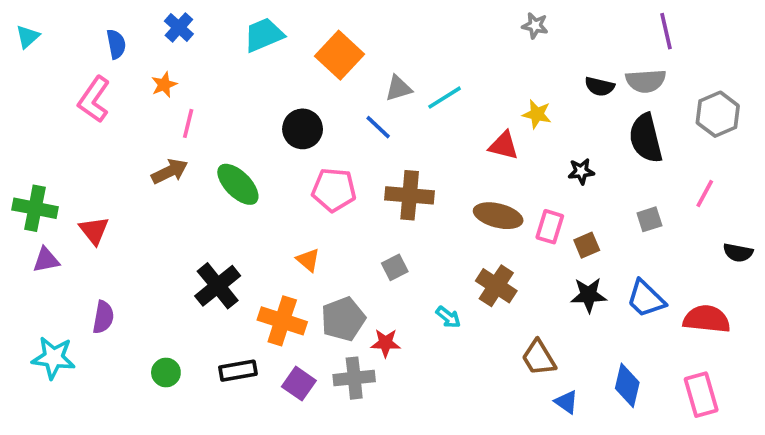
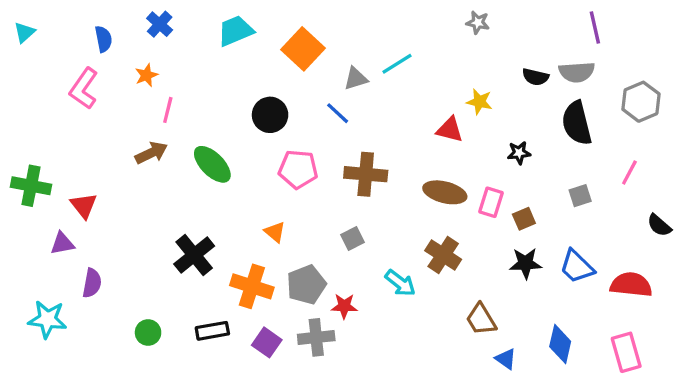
cyan line: (445, 98) -> (397, 64), moved
black semicircle: (738, 253) -> (659, 225), turned 30
purple triangle: (46, 260) -> (62, 243), moved
cyan arrow: (448, 317) -> (400, 283), size x1.4

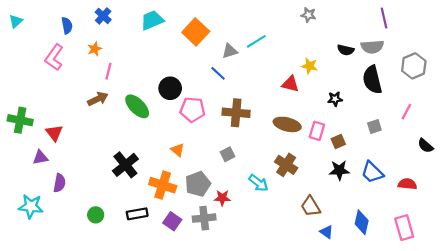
black circle: (270, 115) -> (170, 88), moved
red semicircle: (631, 285) -> (407, 184), size x0.7

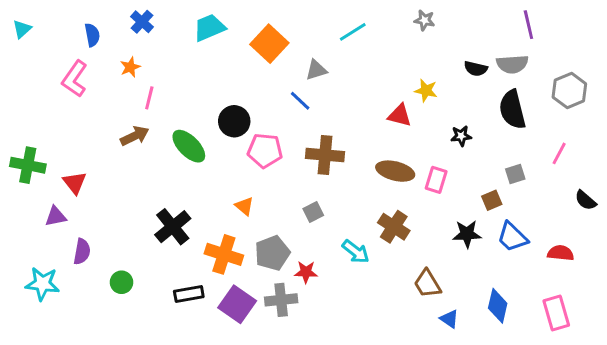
cyan line: (256, 41) -> (353, 32), moved
brown square: (338, 141) -> (492, 200), moved
green circle: (96, 215) -> (121, 282), moved
purple square: (172, 221) -> (237, 304), size x1.4

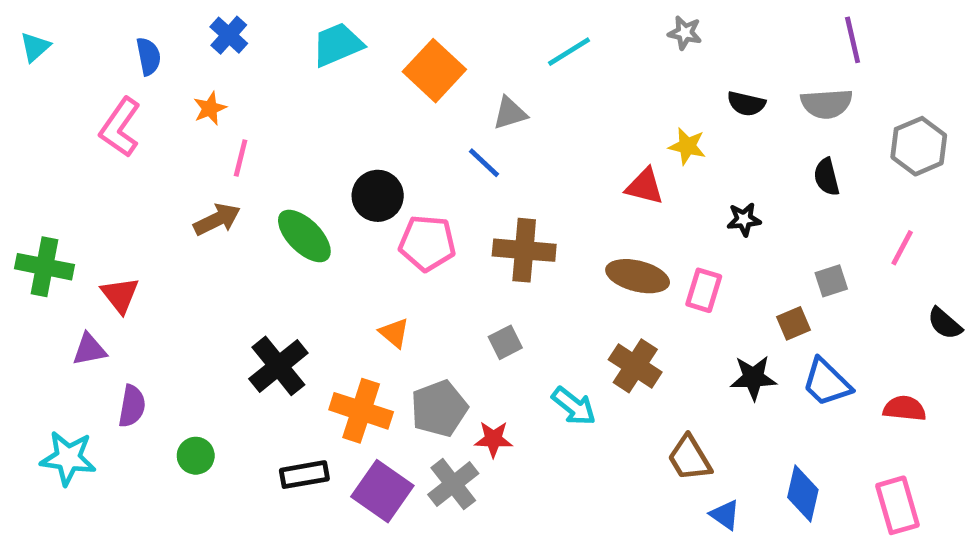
black semicircle: (476, 69) -> (746, 104), moved
black semicircle: (512, 110) -> (827, 177), size x0.6
gray cross: (281, 300) -> (453, 484), turned -32

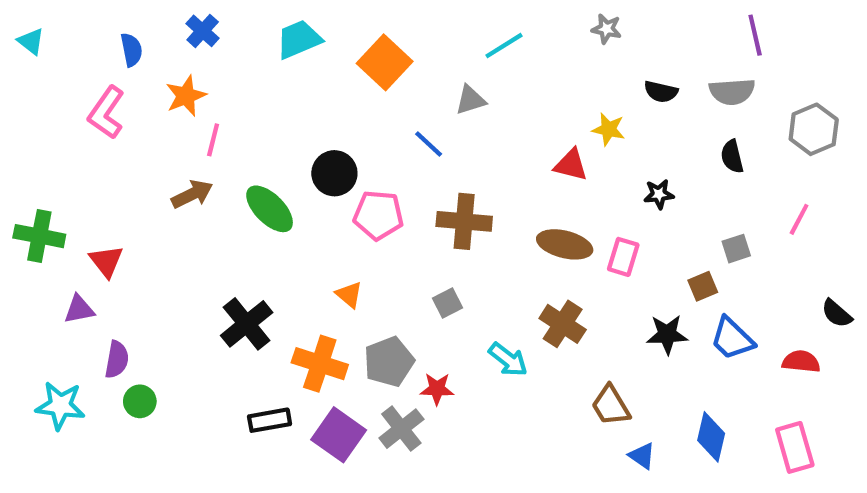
cyan triangle: (35, 47) -> (31, 41), turned -40
orange star: (210, 108) -> (186, 96), size x1.4
gray triangle: (510, 113) -> (470, 100), moved
black semicircle: (945, 323) -> (837, 313), moved
green circle: (196, 456) -> (140, 401), moved

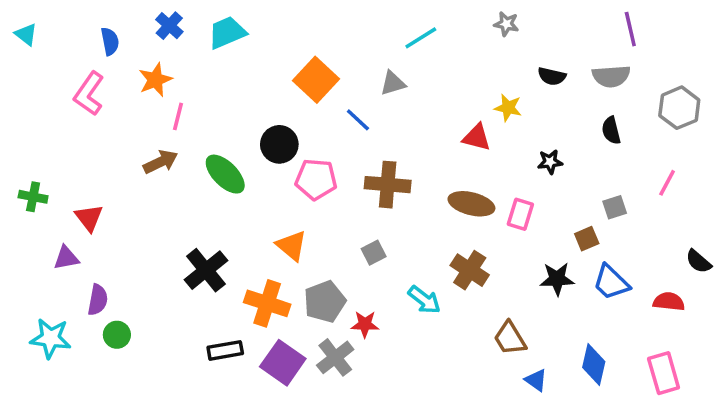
cyan trapezoid: (299, 39) -> (227, 33), moved
orange square: (385, 62) -> (316, 80), moved
green cross: (39, 236) -> (33, 197), size x0.7
orange triangle: (349, 295) -> (292, 246), size x1.4

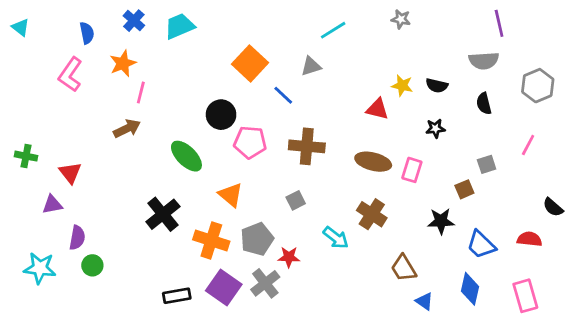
black semicircle: (552, 76) -> (437, 86), moved
green ellipse: (225, 174) -> (186, 156), moved
blue trapezoid: (611, 282) -> (481, 245), moved
black rectangle: (225, 350) -> (177, 296), moved

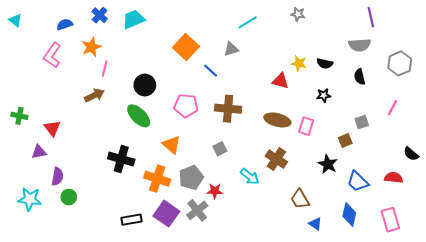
blue semicircle: (87, 33) -> (65, 24), turned -98
black circle: (221, 115) -> (145, 85), moved
black cross: (163, 214) -> (121, 159), turned -35
black star: (441, 221) -> (328, 164), turned 30

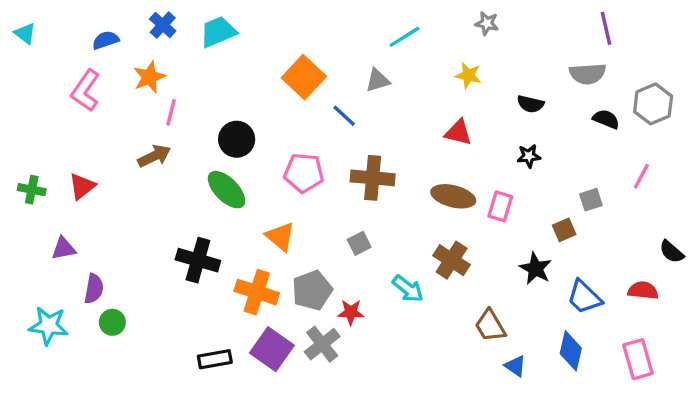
yellow star: (299, 63) -> (468, 75), moved
black semicircle: (360, 77) -> (606, 119), moved, turned 126
red triangle: (52, 128) -> (82, 186), moved, turned 30

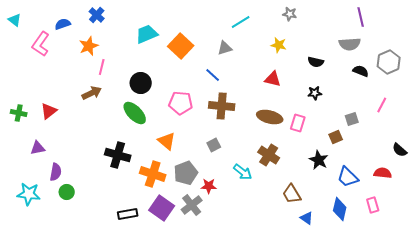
cyan trapezoid: (218, 32) -> (147, 34), moved
pink L-shape: (85, 91) -> (41, 44), moved
blue line: (344, 116) -> (213, 75), moved
pink rectangle: (638, 359) -> (373, 205), moved, size x0.7

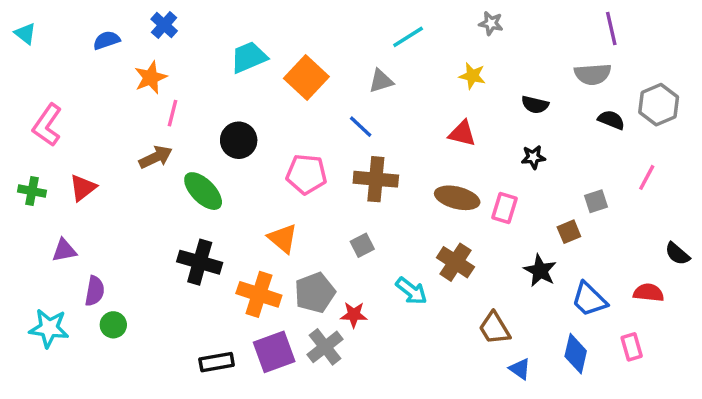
pink L-shape: (41, 44) -> (47, 125), moved
green ellipse: (135, 113) -> (203, 191), moved
purple square: (162, 208) -> (274, 352), turned 35

